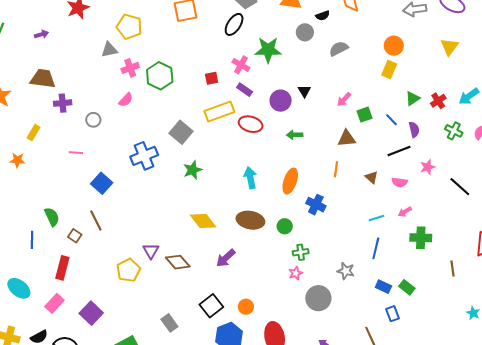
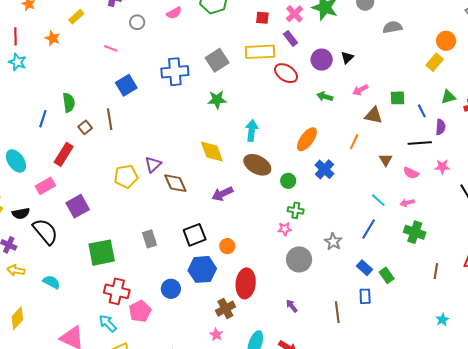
pink arrow: (344, 99) -> (360, 90), moved
cyan arrow: (250, 178) -> (252, 130), moved
cyan line: (376, 218) -> (378, 200), turned 42

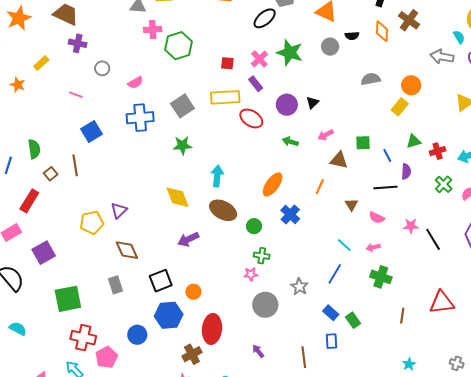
pink semicircle: (174, 13) -> (135, 83), moved
gray semicircle: (393, 27) -> (371, 79), moved
pink star: (442, 167) -> (411, 226), moved
brown diamond: (175, 183) -> (127, 250), moved

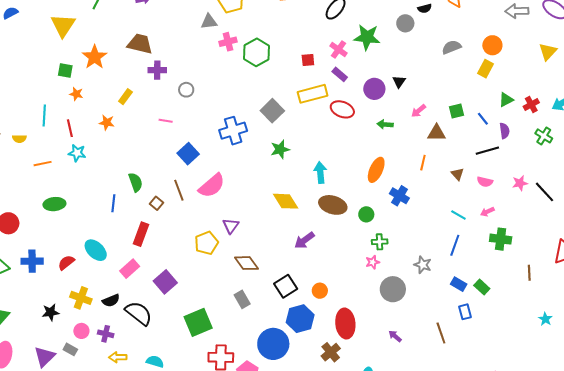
pink semicircle: (135, 83) -> (212, 186), moved, size x1.8
blue circle: (137, 335) -> (273, 344), size x1.6

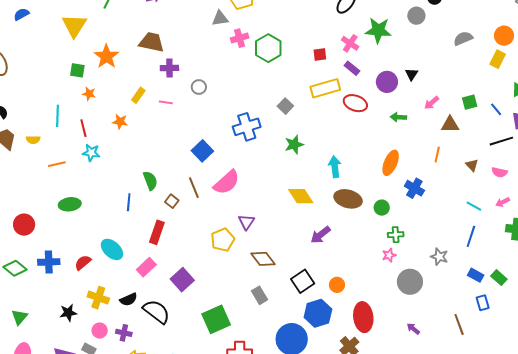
gray square: (272, 111) -> (285, 106), size x0.7
pink line: (166, 121) -> (166, 102), moved

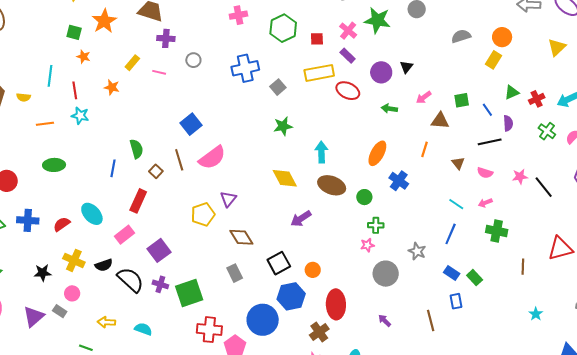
green hexagon: (268, 48) -> (283, 28), moved
blue cross: (247, 127) -> (245, 68), moved
purple cross: (124, 333) -> (160, 284), moved

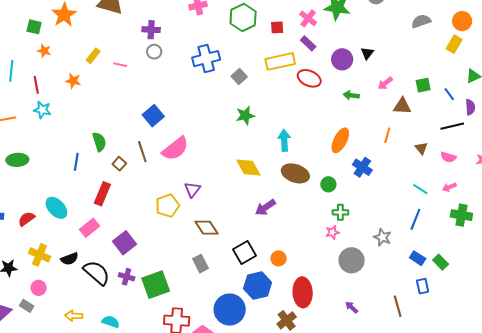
purple cross: (166, 38) -> (151, 30), moved

